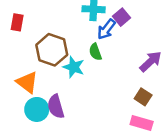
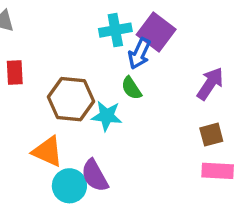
purple square: (121, 17) -> (156, 32), size x1.5
brown square: (143, 97) -> (211, 135), turned -35

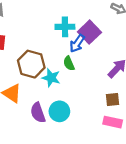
cyan circle: (69, 186) -> (59, 111), moved

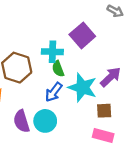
cyan cross: (65, 27) -> (52, 52), moved
blue arrow: (77, 43) -> (54, 92), moved
cyan star: (51, 78) -> (82, 87), moved, size x1.4

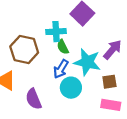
cyan circle: (45, 121) -> (71, 88), moved

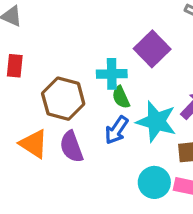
cyan circle: (71, 88) -> (154, 182), moved
purple semicircle: (34, 99) -> (71, 147), moved

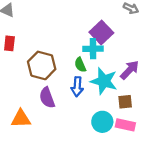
cyan cross: (112, 74) -> (93, 49), moved
blue arrow: (116, 130) -> (77, 87), turned -30
orange triangle: (34, 144) -> (21, 119), moved, turned -35

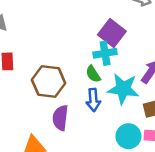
purple semicircle: (47, 98) -> (60, 118), turned 35

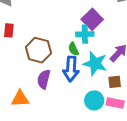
blue arrow: (93, 100) -> (71, 69), size x1.4

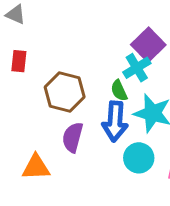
cyan cross: (85, 34) -> (137, 68), turned -30
cyan circle: (94, 100) -> (139, 158), moved

